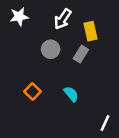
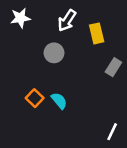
gray rectangle: (81, 54) -> (113, 67), moved
cyan semicircle: (71, 94) -> (59, 101), moved

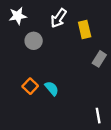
gray circle: (54, 53) -> (34, 41), moved
white line: (112, 132) -> (98, 116), turned -35

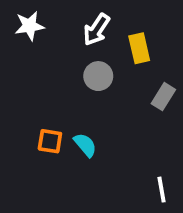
gray circle: (34, 41) -> (98, 76), moved
orange square: (30, 86) -> (50, 141), turned -35

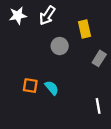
white arrow: (96, 30) -> (47, 15), moved
white line: (161, 190) -> (98, 106), moved

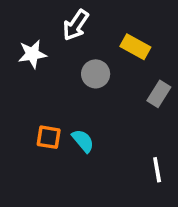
white star: (18, 15) -> (32, 54), moved
yellow rectangle: (84, 29) -> (135, 47), turned -48

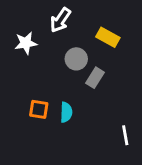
gray rectangle: (159, 94) -> (95, 78), moved
cyan semicircle: (83, 141) -> (66, 112), turned 42

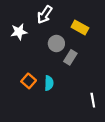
orange square: (39, 109) -> (29, 81), turned 32

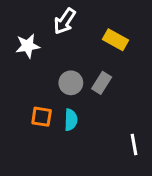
gray circle: (56, 44) -> (71, 83), moved
orange square: (29, 81) -> (42, 117), turned -32

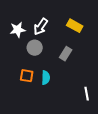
white arrow: (65, 21) -> (41, 27), moved
gray circle: (71, 83) -> (35, 48), moved

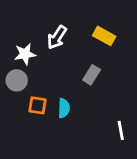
white star: (18, 30) -> (25, 54), moved
gray circle: (35, 48) -> (17, 80), moved

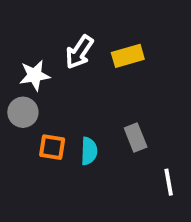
yellow rectangle: (104, 36) -> (128, 56), moved, turned -45
gray rectangle: (92, 75) -> (136, 137), moved, turned -54

